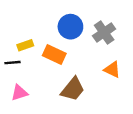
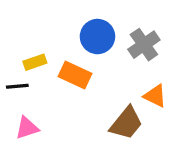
brown trapezoid: (73, 89) -> (126, 123), moved

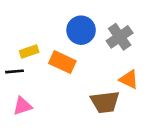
brown trapezoid: (126, 123) -> (105, 102), turned 44

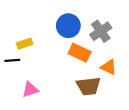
orange rectangle: (62, 62) -> (80, 53), moved
pink triangle: (22, 106) -> (30, 90), moved

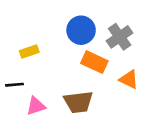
black line: (12, 60) -> (15, 85), moved
brown trapezoid: (88, 86) -> (78, 102), moved

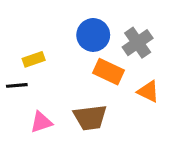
black line: (15, 85) -> (17, 85), moved

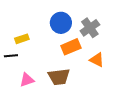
orange rectangle: (108, 72) -> (71, 47), turned -48

